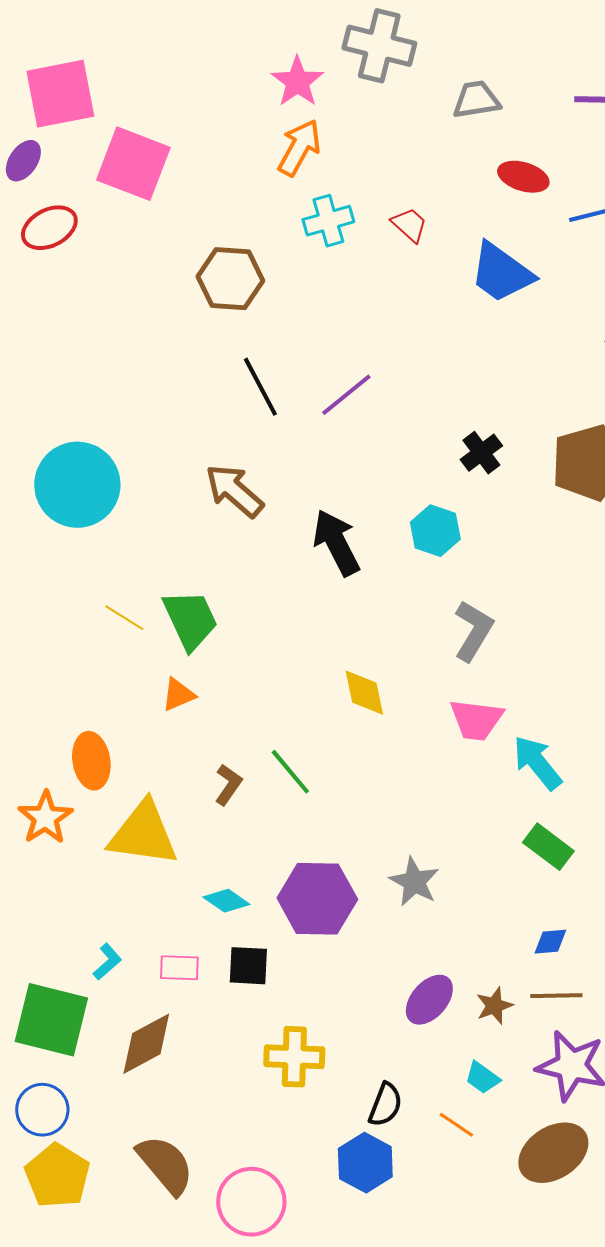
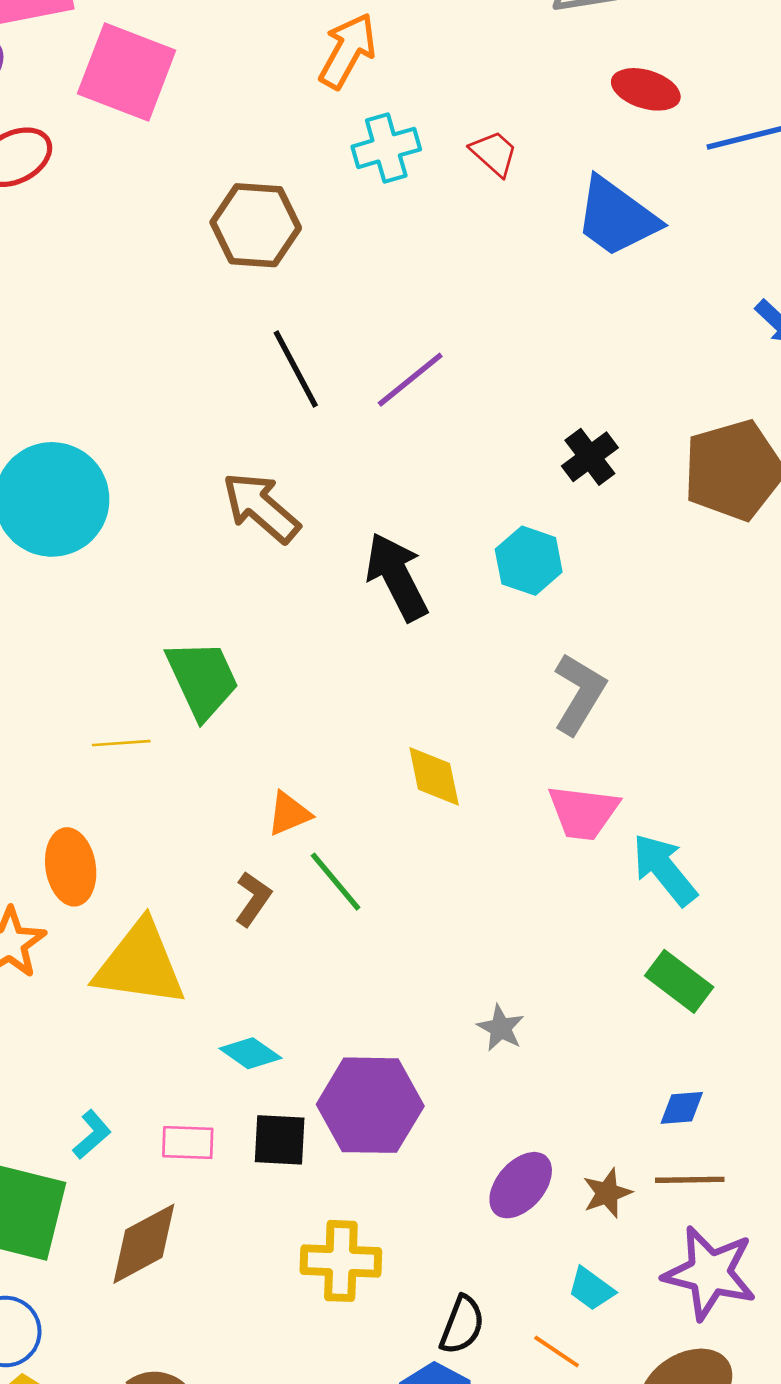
yellow line: (124, 618) -> (121, 743), moved, turned -36
orange triangle: (178, 695) -> (289, 814), moved
gray star: (414, 882) -> (501, 1028), size x0.7
purple hexagon: (317, 899) -> (370, 1105), moved

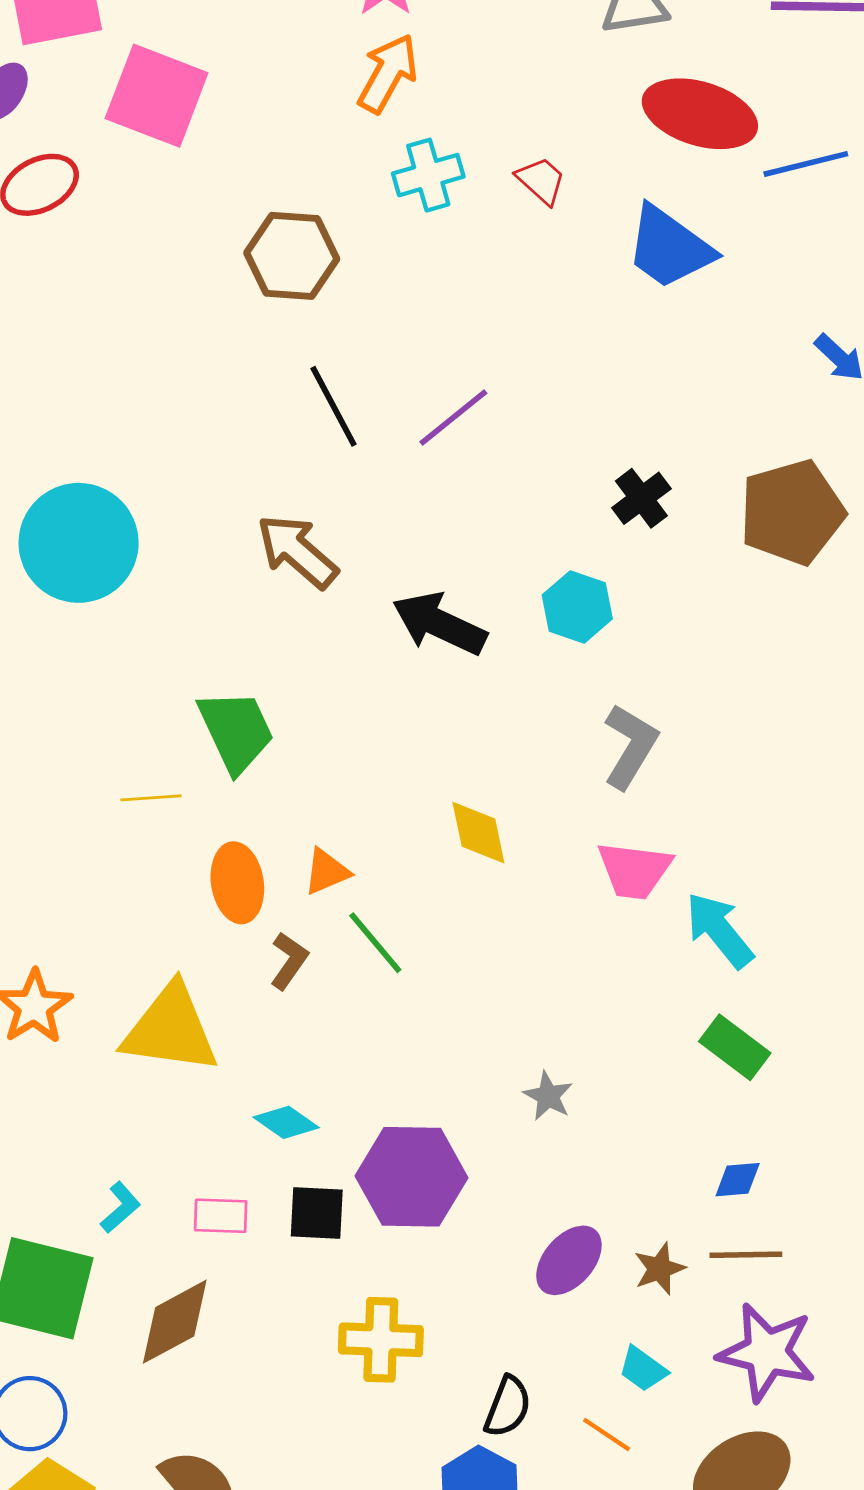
red ellipse: (646, 89) -> (700, 114), size x1.6
black arrow: (397, 577) -> (439, 624), turned -38
orange ellipse: (71, 867) -> (237, 883), moved

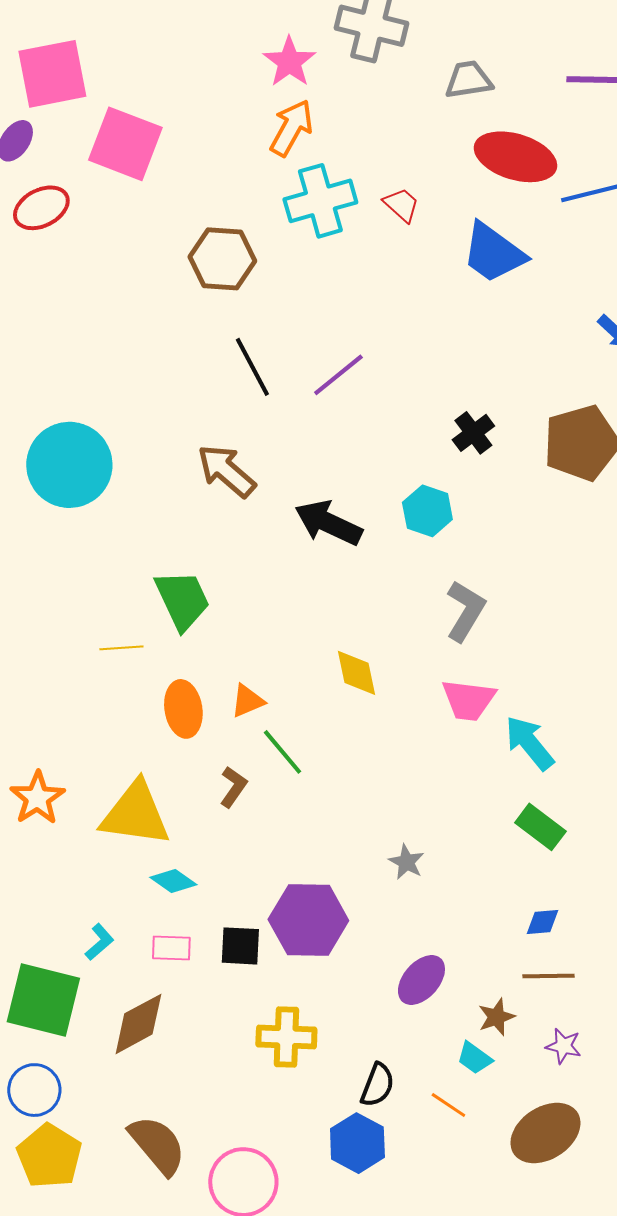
cyan cross: (428, 175) -> (320, 201), size x1.4
brown L-shape: (289, 961) -> (233, 787), moved
cyan diamond: (286, 1122) -> (173, 881), moved
brown star: (660, 1269) -> (496, 1017), moved
purple star: (767, 1352) -> (563, 1046), size x0.5

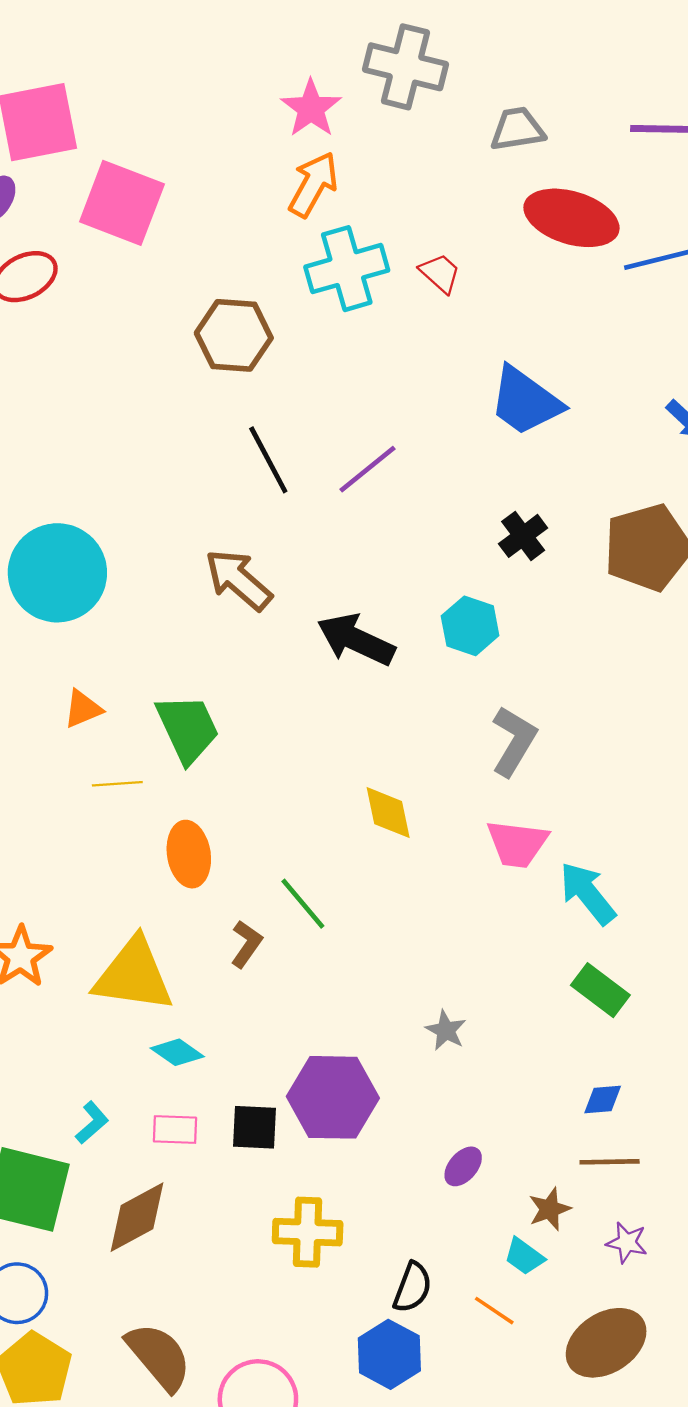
blue trapezoid: (493, 253) -> (525, 401), moved
orange triangle: (247, 701) -> (83, 709), moved
purple ellipse: (421, 980) -> (463, 1166), size x0.7

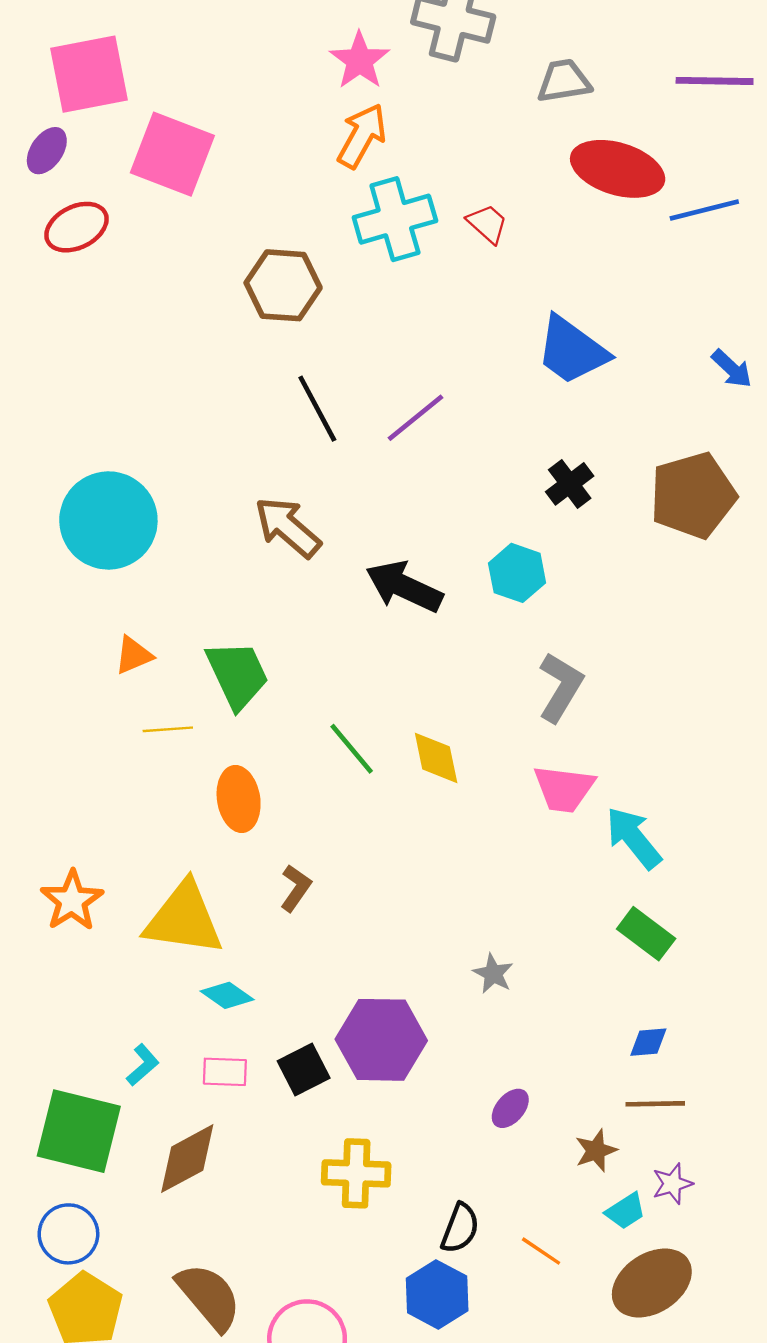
green line: (303, 904) -> (352, 749), moved
black square: (255, 1127) -> (304, 1070), turned -30
purple star: (627, 1243) -> (672, 1184), turned -30
cyan trapezoid: (524, 1256) -> (626, 1211), moved, turned -69

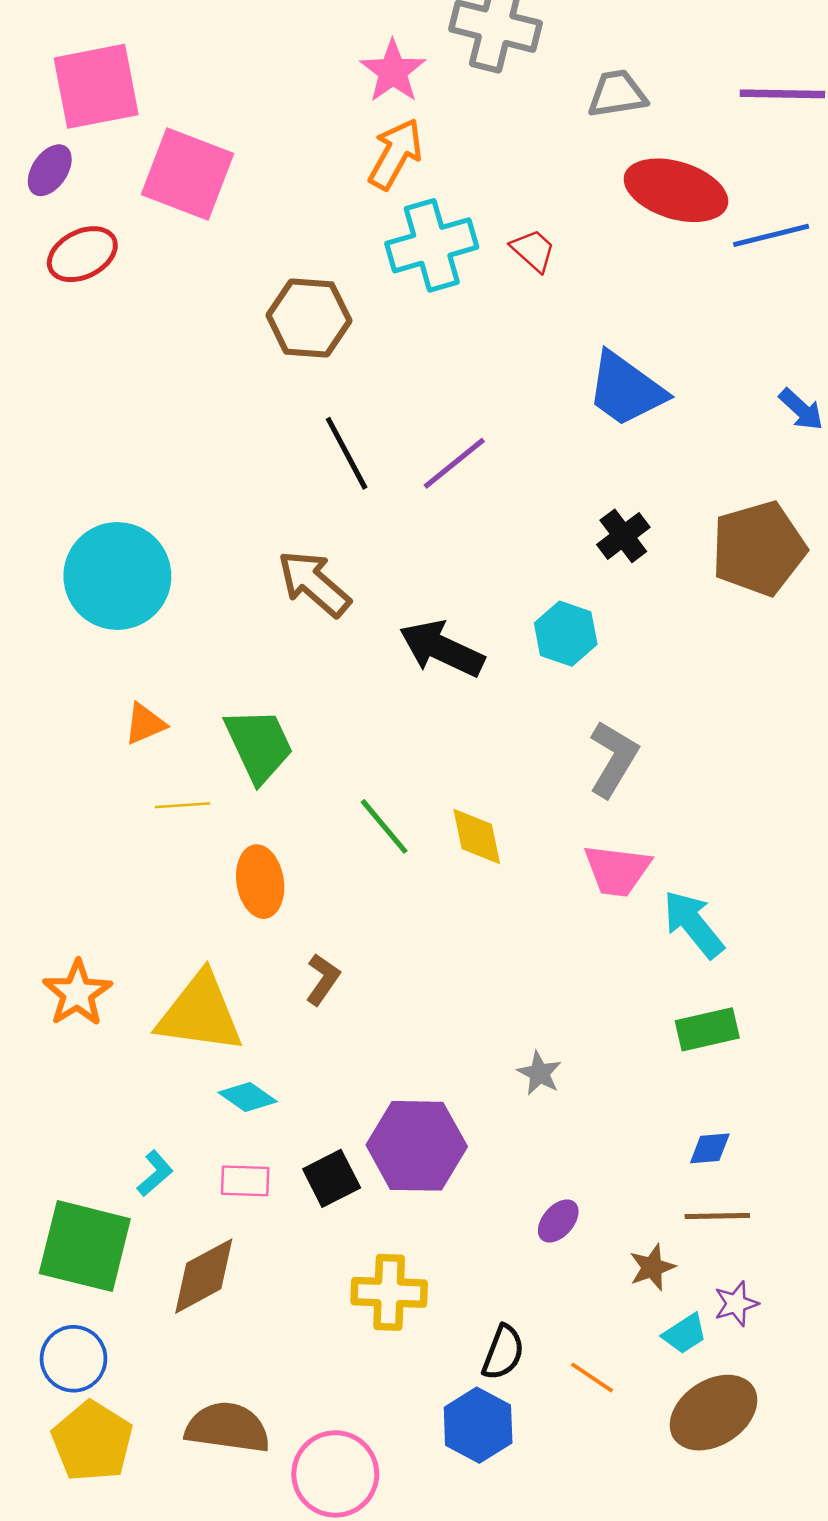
green rectangle: (646, 934) -> (707, 1029), turned -50
brown semicircle: (209, 1297) -> (228, 1428), turned -42

